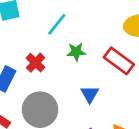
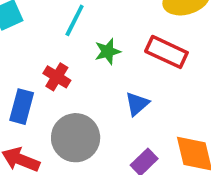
blue triangle: (90, 94) -> (137, 104), turned 30

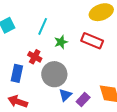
blue triangle: (137, 104) -> (65, 95), moved
gray circle: (76, 138) -> (54, 74), moved

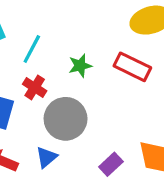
cyan line: (43, 26) -> (32, 49), moved
blue triangle: (65, 95) -> (46, 157), moved

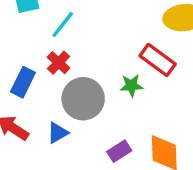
green star: (80, 66) -> (131, 86), moved

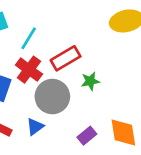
red rectangle: (158, 60) -> (66, 58), moved, turned -60
red cross: (59, 63) -> (29, 70), size x1.4

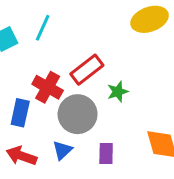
cyan line: (29, 38) -> (43, 28), moved
purple rectangle: (87, 136) -> (106, 153), moved, turned -42

